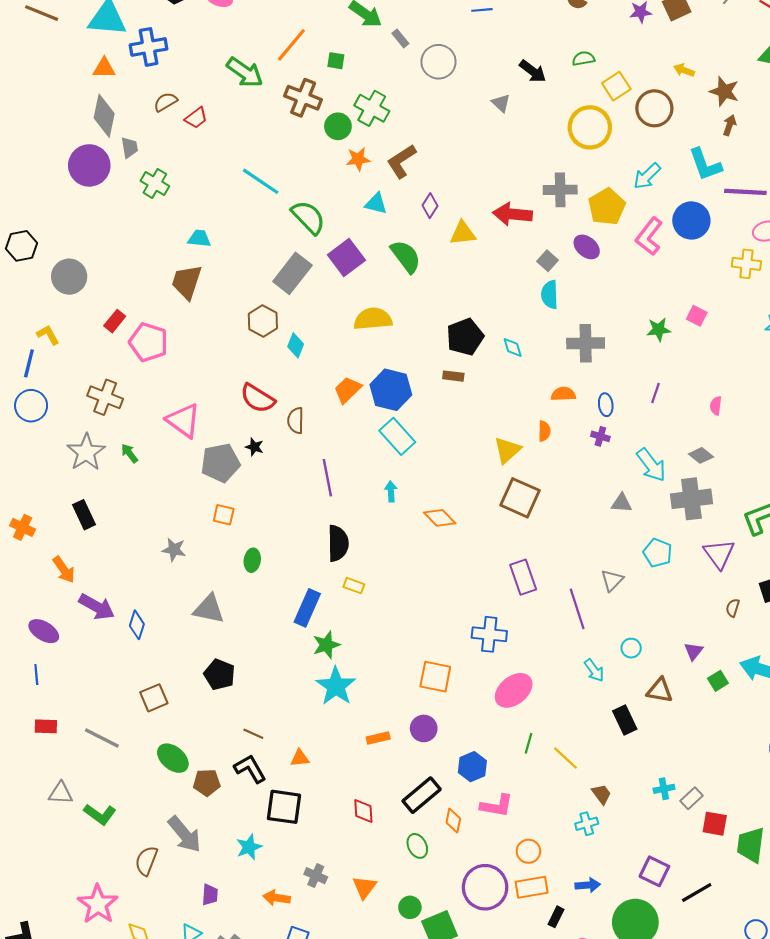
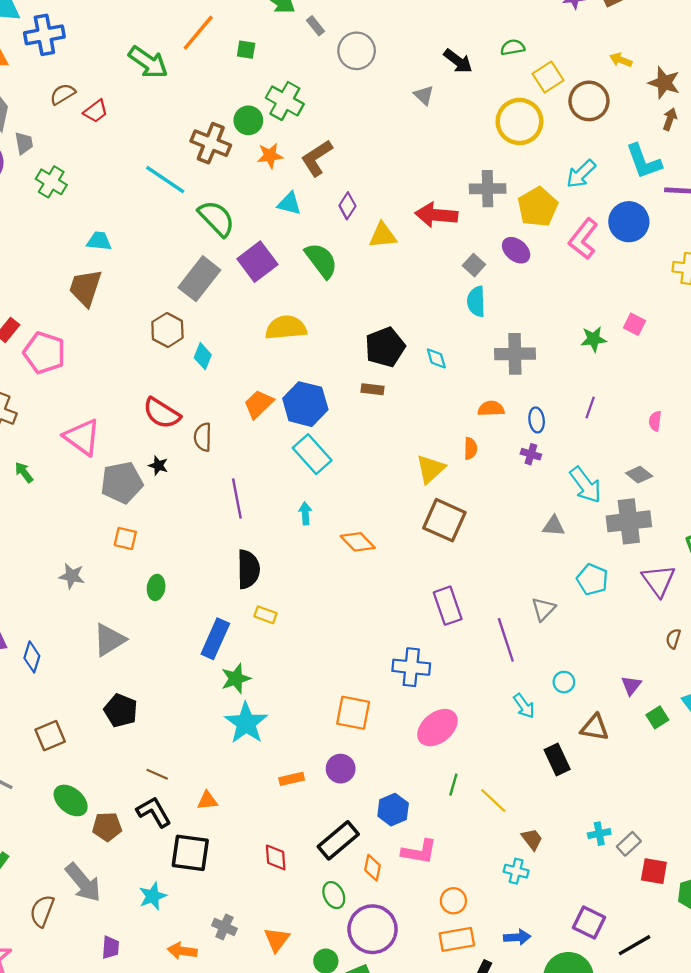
brown cross: (303, 98) -> (211, 143), moved
gray triangle: (209, 609) -> (109, 640), turned -44
cyan cross: (587, 824) -> (516, 871), turned 30
purple circle: (485, 887) -> (373, 929), moved

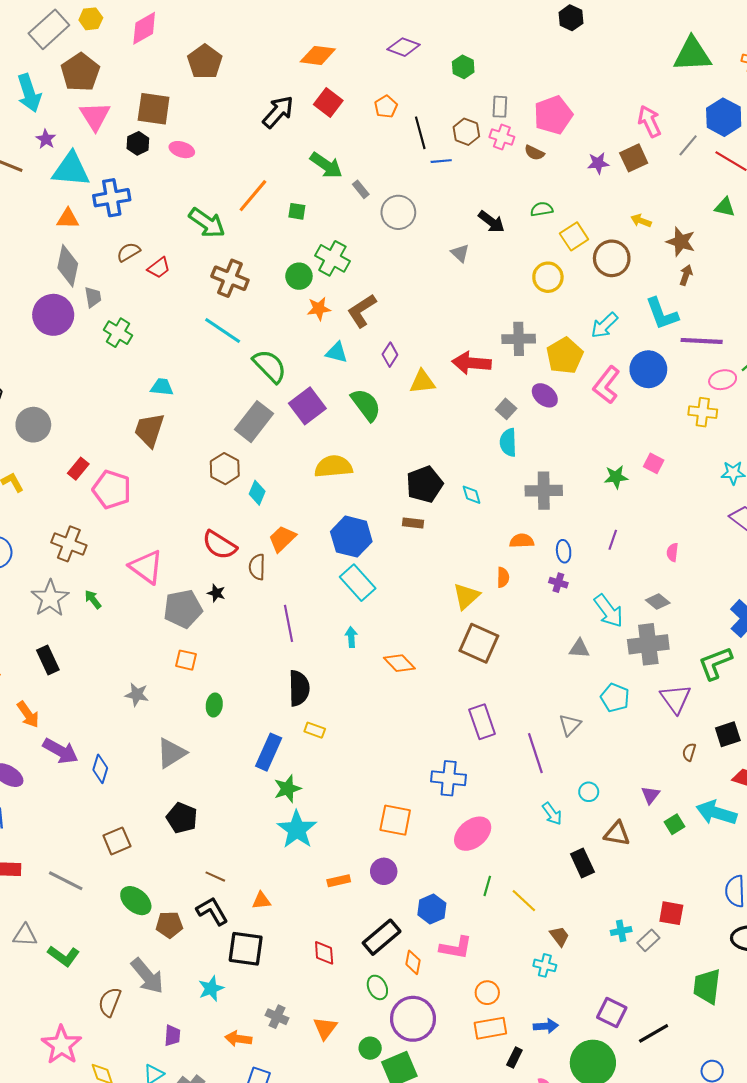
yellow circle: (519, 121) -> (548, 277), size x0.7
brown cross: (211, 143) -> (230, 278), moved
orange trapezoid: (259, 404) -> (282, 539), moved
red square: (654, 871) -> (671, 913), moved

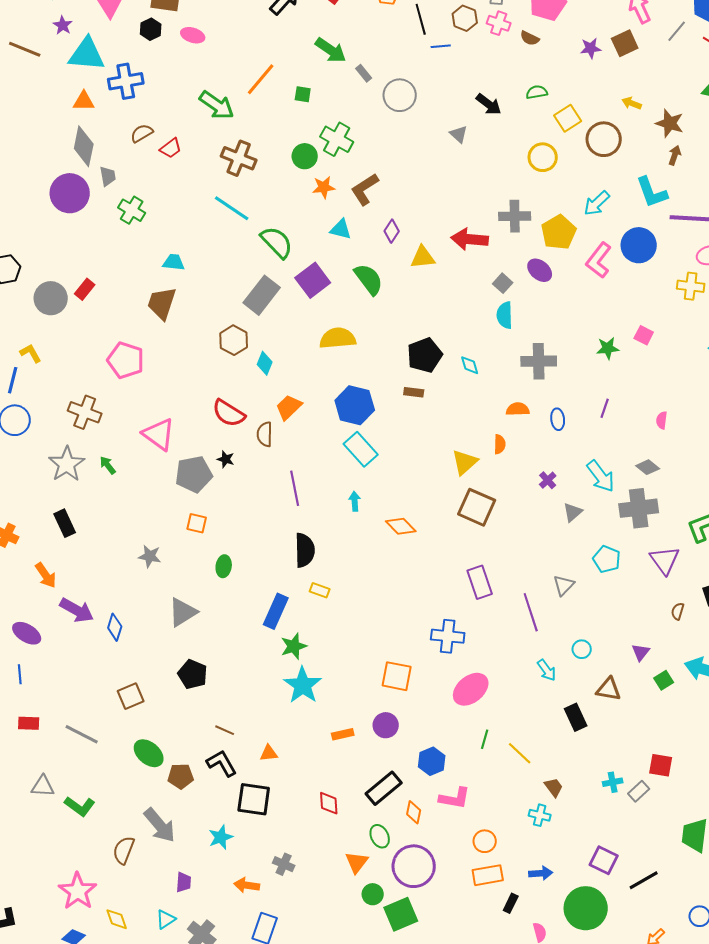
red rectangle: (78, 469) -> (85, 289), moved
purple cross: (558, 583) -> (548, 480), moved, turned 30
gray triangle: (579, 649) -> (573, 512), turned -45
orange triangle: (325, 1028) -> (357, 862), moved

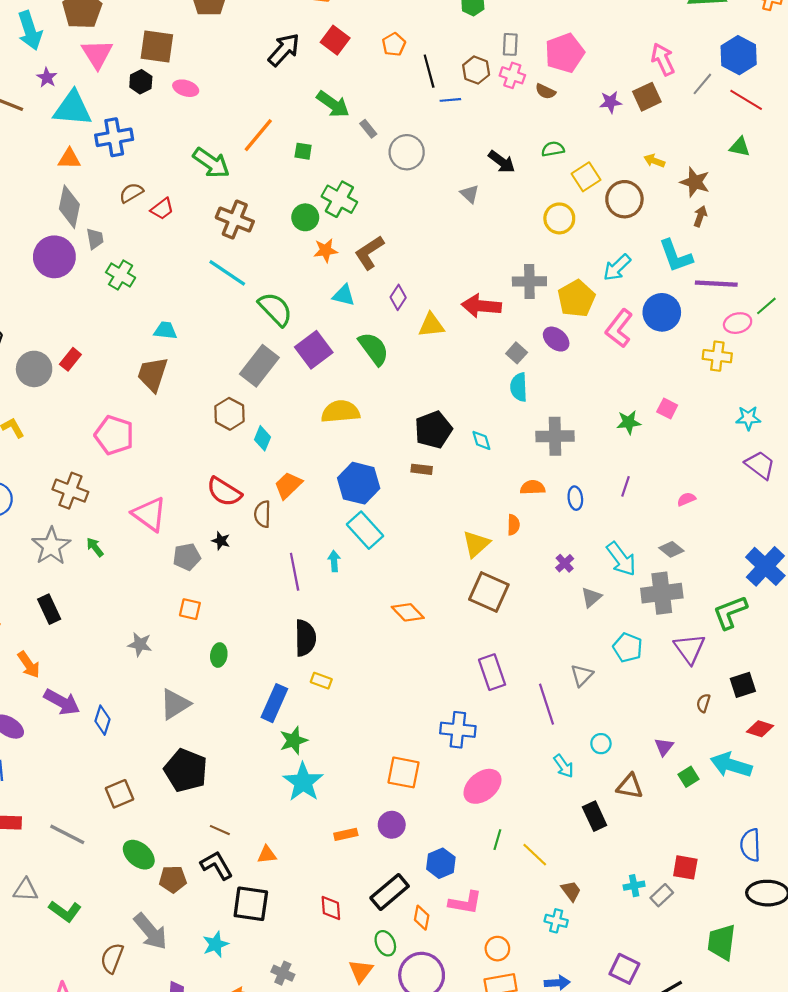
pink semicircle: (662, 420) -> (686, 499), turned 60
gray pentagon: (194, 474) -> (187, 557), size x0.7
cyan arrow: (355, 501) -> (334, 561), moved
black pentagon: (193, 674) -> (186, 770), size x1.4

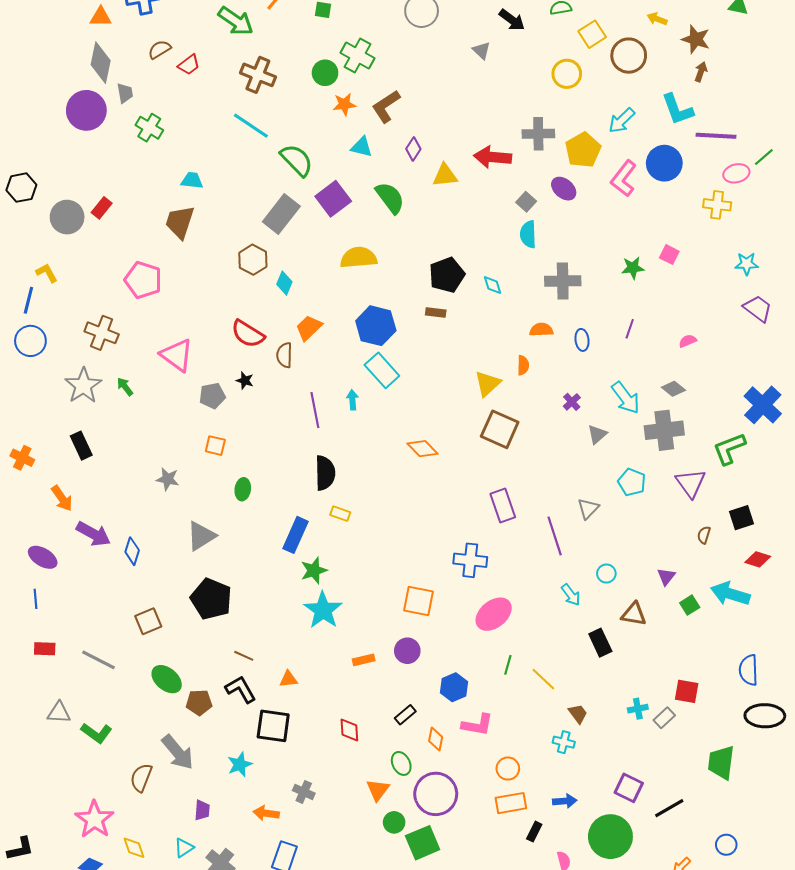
black rectangle: (390, 892) -> (405, 715), size x0.6

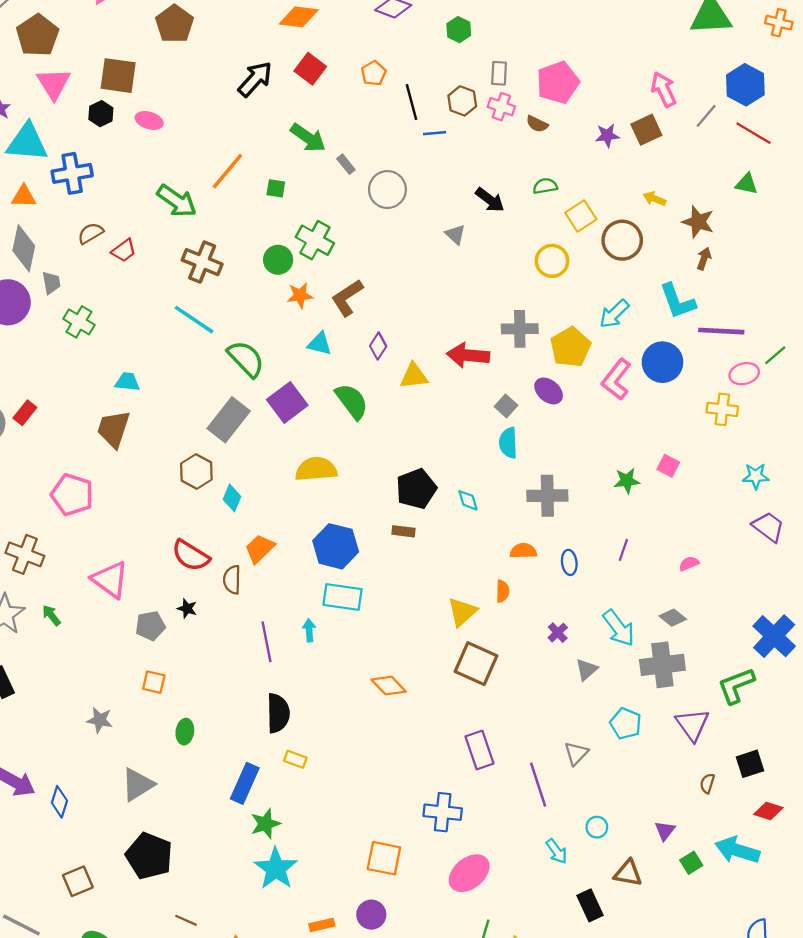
cyan rectangle: (382, 370) -> (343, 597), turned -40

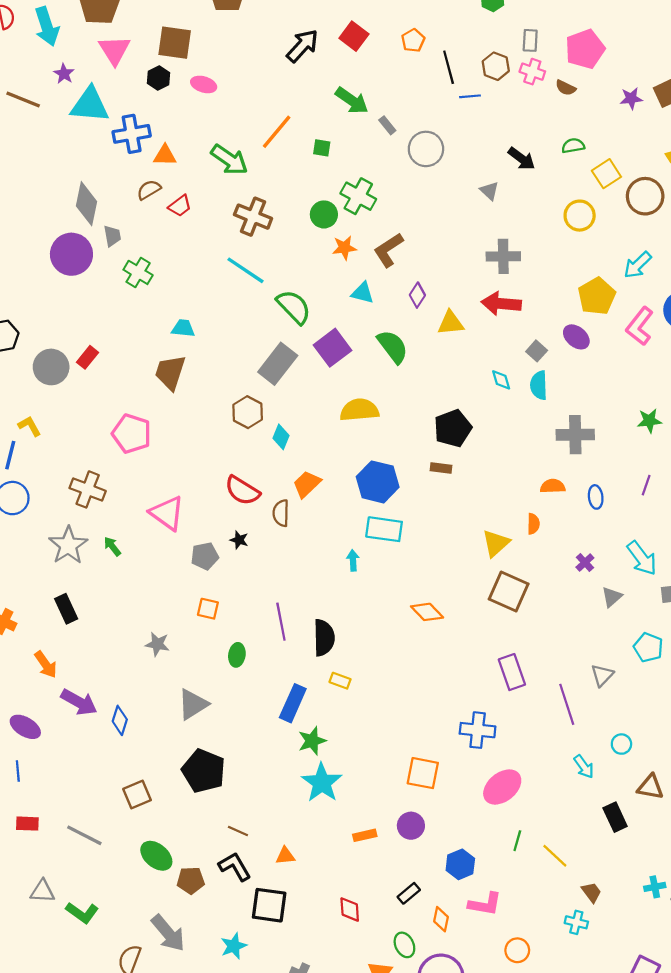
orange triangle: (24, 196) -> (165, 155), moved
gray cross: (520, 329) -> (503, 256), moved
cyan diamond: (468, 500) -> (501, 380), moved
purple line: (267, 642) -> (281, 622), moved

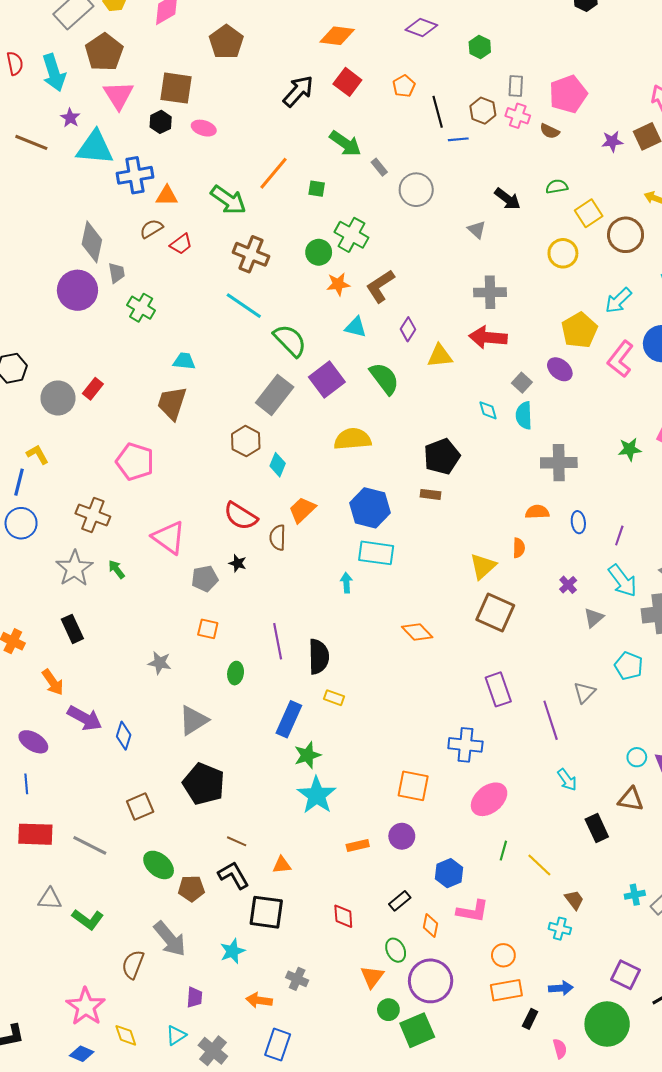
purple line: (646, 485) -> (619, 536), moved
cyan circle: (621, 744) -> (637, 757), moved
red rectangle: (27, 824) -> (35, 834), size x1.6

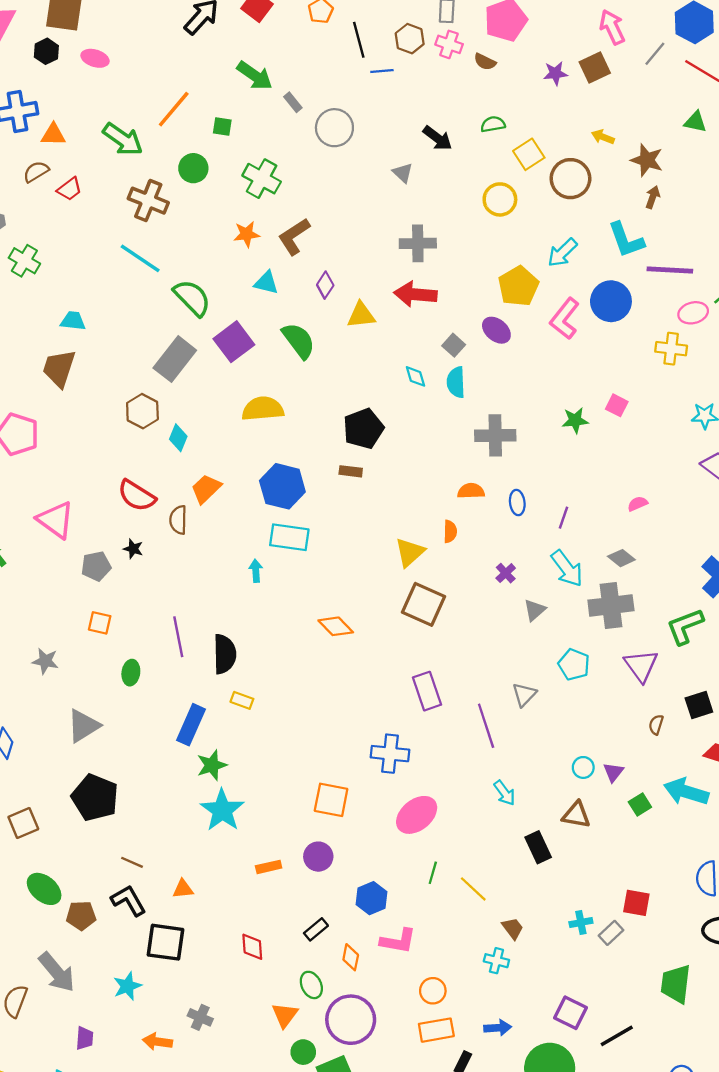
green circle: (319, 252) -> (193, 168), moved

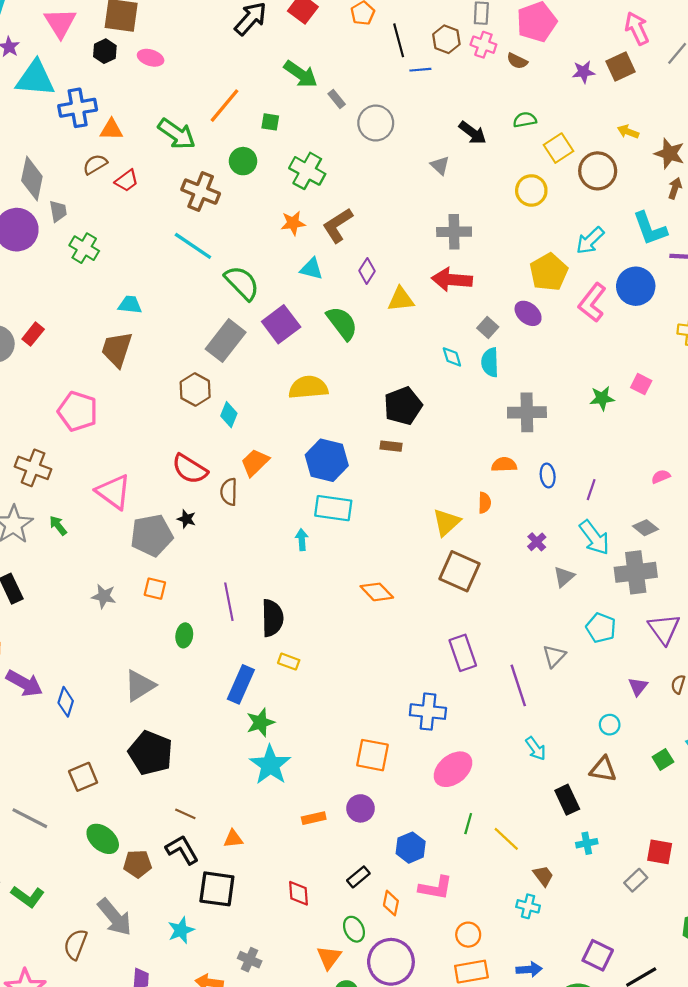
gray pentagon: (96, 566) -> (152, 535), size x1.5
gray star: (45, 661) -> (104, 596), moved
purple triangle: (613, 772) -> (638, 687), moved
cyan cross: (581, 922) -> (587, 843), moved

